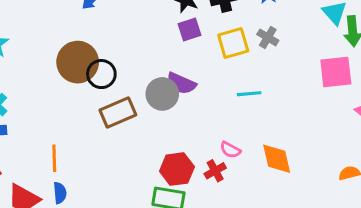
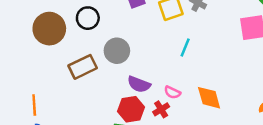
black circle: (101, 74) -> (88, 18), moved
purple semicircle: (181, 83) -> (139, 84), moved
cyan line: (249, 94) -> (185, 48), turned -60

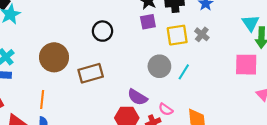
brown circle: (49, 29) -> (54, 57), moved
gray circle: (117, 51) -> (159, 66), moved

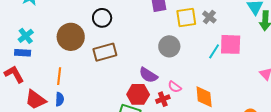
black circle: (103, 31) -> (102, 18), moved
pink square: (246, 65) -> (231, 44), moved
cyan line: (184, 72) -> (214, 51), moved

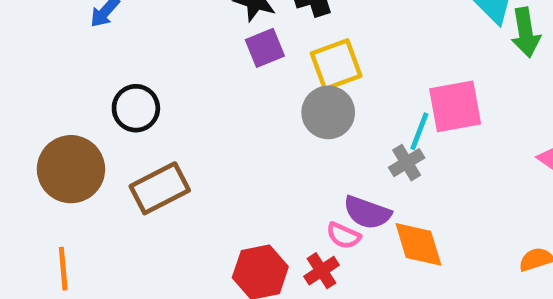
gray cross: (209, 17) -> (407, 163), moved, turned 32
gray circle: (169, 46) -> (328, 112), moved
purple semicircle: (148, 75) -> (367, 212), moved

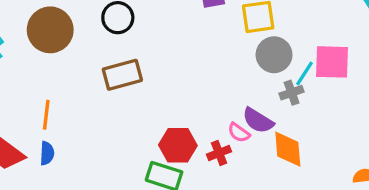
gray circle: (328, 112) -> (274, 55), moved
brown circle: (71, 169) -> (50, 30), moved

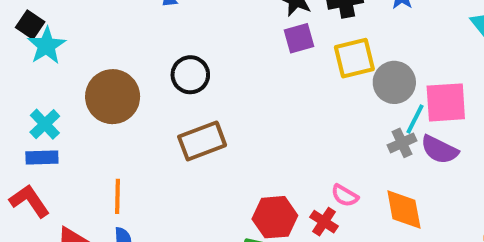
gray circle: (274, 55) -> (394, 82), moved
purple semicircle: (258, 120) -> (439, 150), moved
red cross: (219, 153) -> (324, 222), turned -30

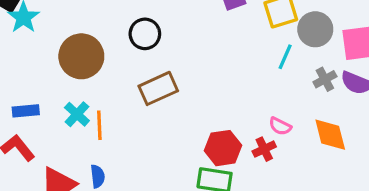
cyan line: (415, 119) -> (285, 57), moved
cyan cross: (45, 124) -> (77, 114), moved
orange line: (118, 196) -> (99, 125), moved
red cross: (324, 222) -> (264, 149), turned 35

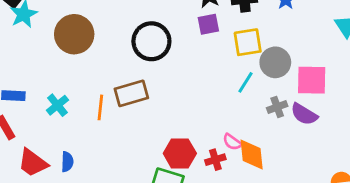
black circle: (145, 34) -> (151, 41), moved, size x1.4
brown circle: (81, 56) -> (74, 34), moved
orange line: (99, 125) -> (100, 107), moved
orange diamond: (330, 135) -> (252, 154), moved

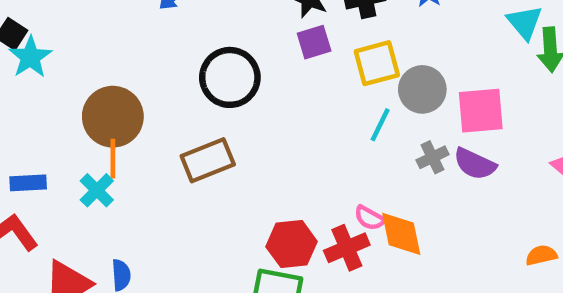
brown circle: (74, 34) -> (113, 117), moved
orange line: (100, 107) -> (113, 159), moved
red cross: (215, 160) -> (347, 248), size x1.4

